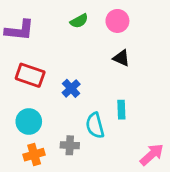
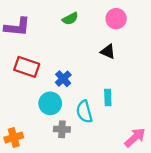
pink circle: (117, 21) -> (116, 19), moved
cyan circle: (29, 121) -> (50, 103), moved
orange cross: (34, 155) -> (14, 137), moved

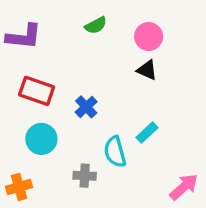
pink circle: (116, 19) -> (149, 37), moved
cyan rectangle: (108, 97) -> (147, 133), turned 49
cyan circle: (50, 103) -> (41, 139), moved

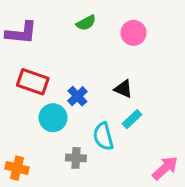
black triangle: (147, 70) -> (123, 89), moved
cyan circle: (41, 139) -> (53, 118), moved
orange cross: (19, 187) -> (17, 168), turned 30

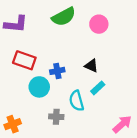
green semicircle: (86, 23) -> (64, 17), size x1.6
blue cross: (77, 96) -> (57, 71), turned 32
orange cross: (17, 168) -> (13, 124), turned -35

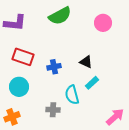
pink circle: (99, 24) -> (103, 23), moved
cyan circle: (39, 87) -> (19, 87), moved

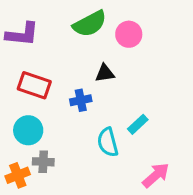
pink circle: (103, 23) -> (129, 34), moved
black triangle: (86, 62) -> (105, 73), moved, turned -32
gray cross: (53, 110) -> (43, 162), moved
pink arrow: (115, 117) -> (156, 175), moved

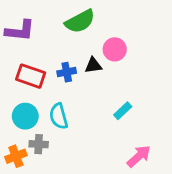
pink circle: (129, 34) -> (115, 49), moved
blue cross: (81, 100) -> (67, 72), moved
cyan semicircle: (108, 142) -> (59, 116), moved

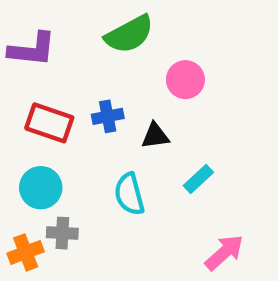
black triangle: (93, 65) -> (155, 136), moved
cyan semicircle: (59, 116) -> (129, 194), moved

